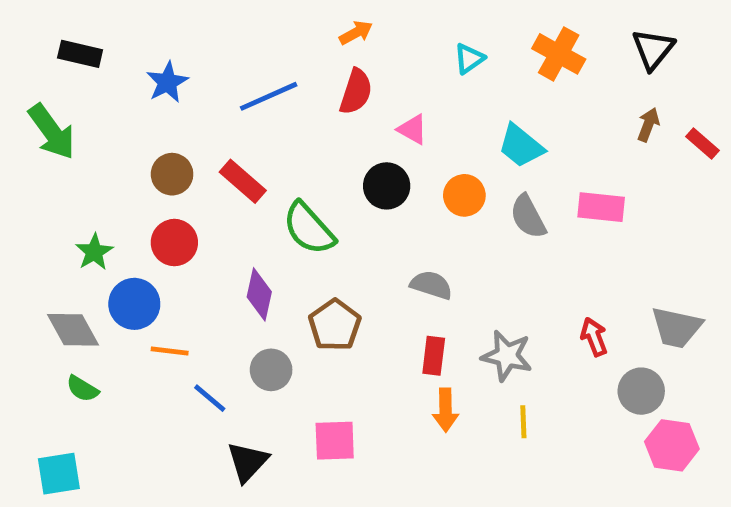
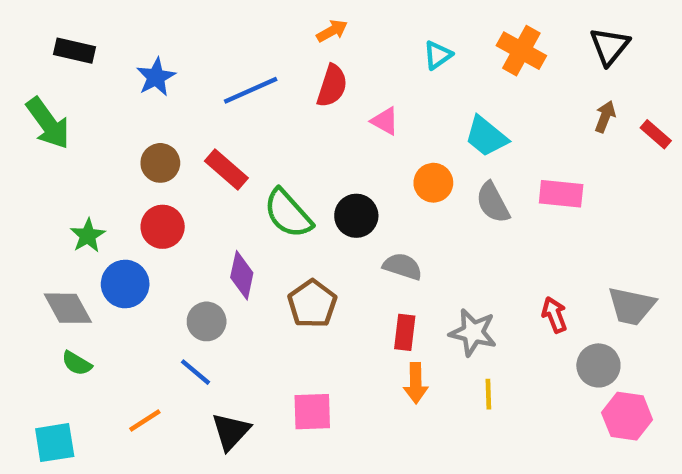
black circle: (387, 186) -> (356, 216), moved
orange line: (170, 351) -> (145, 421), moved, turned -40
gray circle: (271, 370) -> (207, 321), moved

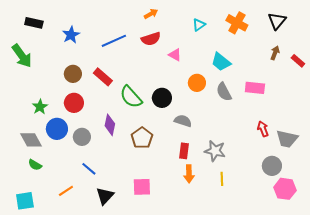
red semicircle: (332, 86) -> (151, 39), turned 54
red arrow: (554, 315) -> (263, 129), moved
gray circle: (207, 321) -> (82, 137), moved

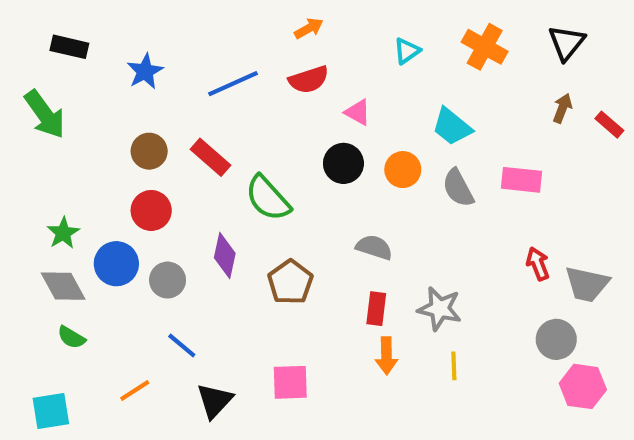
black circle: (162, 98) -> (343, 163), moved
green star: (40, 107) -> (63, 233), moved

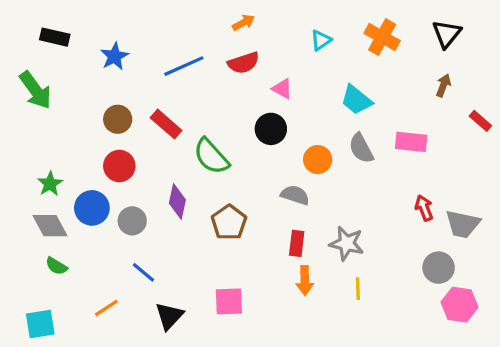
red rectangle: (609, 125) -> (480, 121), moved
orange circle: (403, 170) -> (318, 160), moved

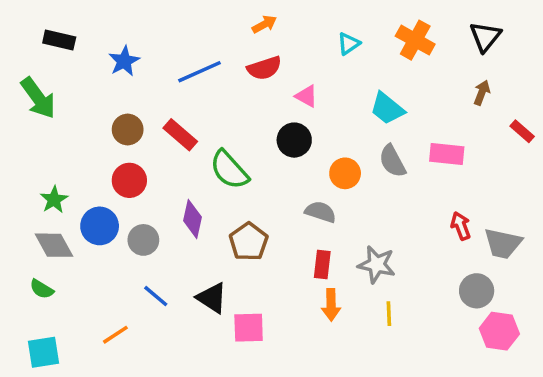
green semicircle: (56, 266) -> (42, 289), moved
black triangle: (169, 316) -> (212, 298), moved, turned -40

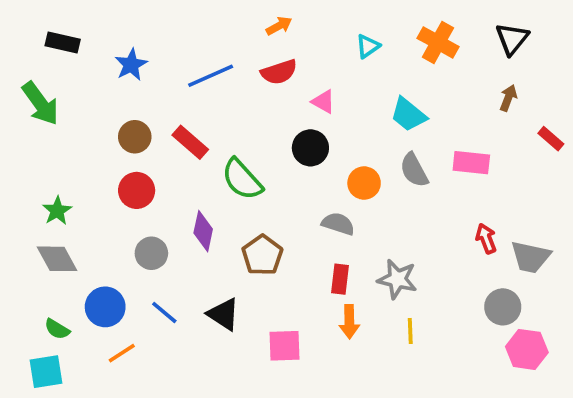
blue circle: (100, 226) -> (105, 307), moved
green semicircle: (42, 289) -> (57, 329), moved
pink square: (249, 328) -> (285, 346), moved

